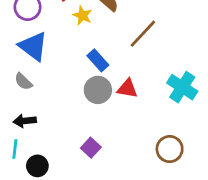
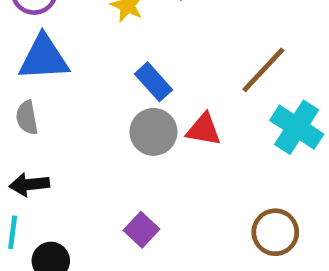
brown line: (143, 34) -> (263, 70), moved
blue triangle: (33, 46) -> (44, 58), turned -40
gray semicircle: (23, 82) -> (27, 118), turned 36

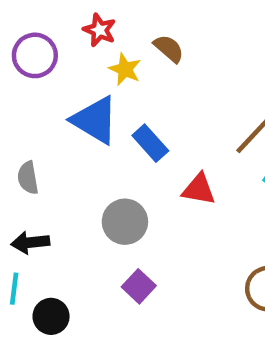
blue triangle: (44, 58) -> (95, 120), moved, turned 34
gray circle: (153, 132) -> (125, 222), moved

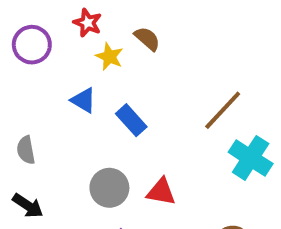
blue triangle: (95, 120) -> (84, 100), size x0.6
red triangle: (199, 189) -> (161, 192), moved
black arrow: (30, 242) -> (28, 206), turned -140

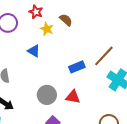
blue rectangle: (131, 120) -> (77, 67), moved, turned -70

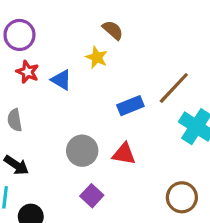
red star: (36, 12) -> (28, 72), moved
yellow star: (47, 29) -> (97, 57), moved

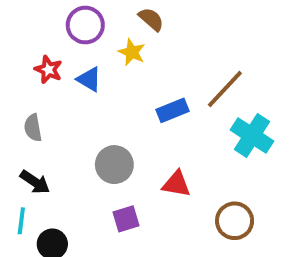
purple circle: (19, 35) -> (85, 25), moved
red triangle: (124, 154) -> (176, 184), moved
purple square: (92, 196) -> (126, 219), turned 30

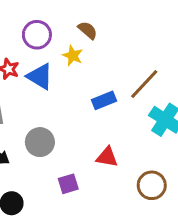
blue triangle: (89, 79) -> (40, 76), size x1.4
gray circle: (114, 165) -> (40, 142), moved

